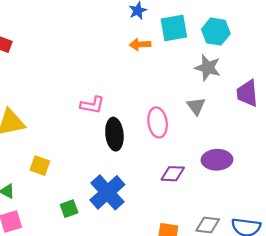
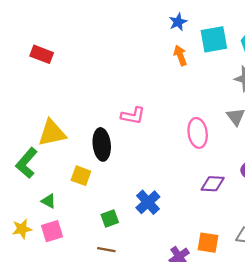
orange arrow: (140, 44) -> (180, 55), turned 72
black ellipse: (114, 134) -> (102, 144), moved
blue cross: (107, 192) -> (148, 202), size x0.7

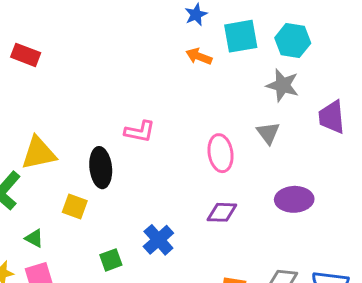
orange arrow: (180, 55) -> (199, 56), turned -48
purple diamond: (213, 184) -> (222, 212), moved

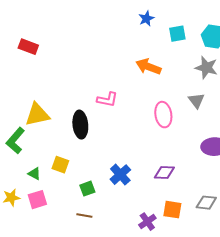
cyan square: (241, 36) -> (177, 34), size x0.7
orange arrow: (199, 56) -> (148, 67), moved, size x1.4
yellow square: (75, 207) -> (60, 165), moved
purple diamond: (222, 212) -> (164, 173), moved

